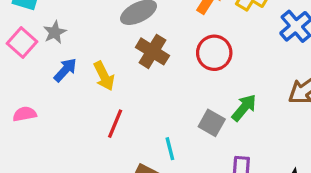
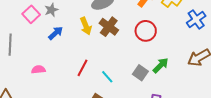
yellow arrow: (104, 76) -> (86, 26), moved
pink semicircle: (25, 114) -> (38, 70), moved
cyan line: (170, 149) -> (107, 77), moved, turned -32

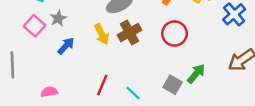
brown cross: (109, 27) -> (130, 32), turned 30

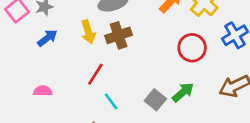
red circle: (175, 34) -> (192, 48), moved
red line: (102, 85) -> (95, 74), moved
pink semicircle: (49, 92) -> (43, 91), moved

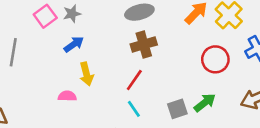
yellow arrow: (88, 32) -> (86, 74), moved
red line: (95, 74) -> (134, 80), moved
gray square: (155, 100) -> (177, 109), turned 30

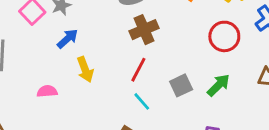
pink semicircle: (67, 96) -> (47, 91), moved
gray square: (177, 109) -> (181, 85), moved

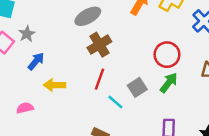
red circle: (224, 36) -> (167, 55), moved
yellow arrow: (85, 69) -> (55, 85), turned 120
cyan line: (142, 101) -> (115, 102), moved

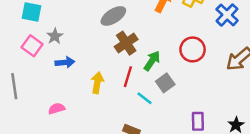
blue arrow: (36, 61) -> (65, 62), turned 48
green arrow: (169, 83) -> (152, 61), moved
yellow arrow: (55, 85) -> (97, 83), moved, turned 102

